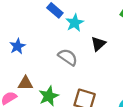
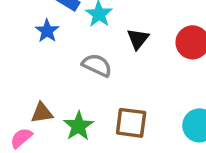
blue star: (17, 46) -> (47, 31), moved

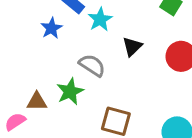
green star: (78, 126) -> (70, 92), moved

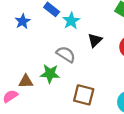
blue star: (51, 28) -> (23, 21), moved
green star: (70, 92) -> (50, 74), turned 30

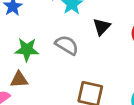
green star: (50, 74) -> (27, 50), moved

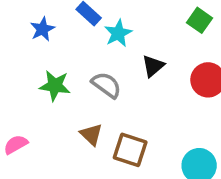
brown triangle: (19, 80) -> (91, 134), moved, turned 42

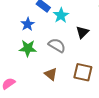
blue star: (42, 29) -> (28, 24), moved
brown square: (130, 150) -> (83, 72), moved

